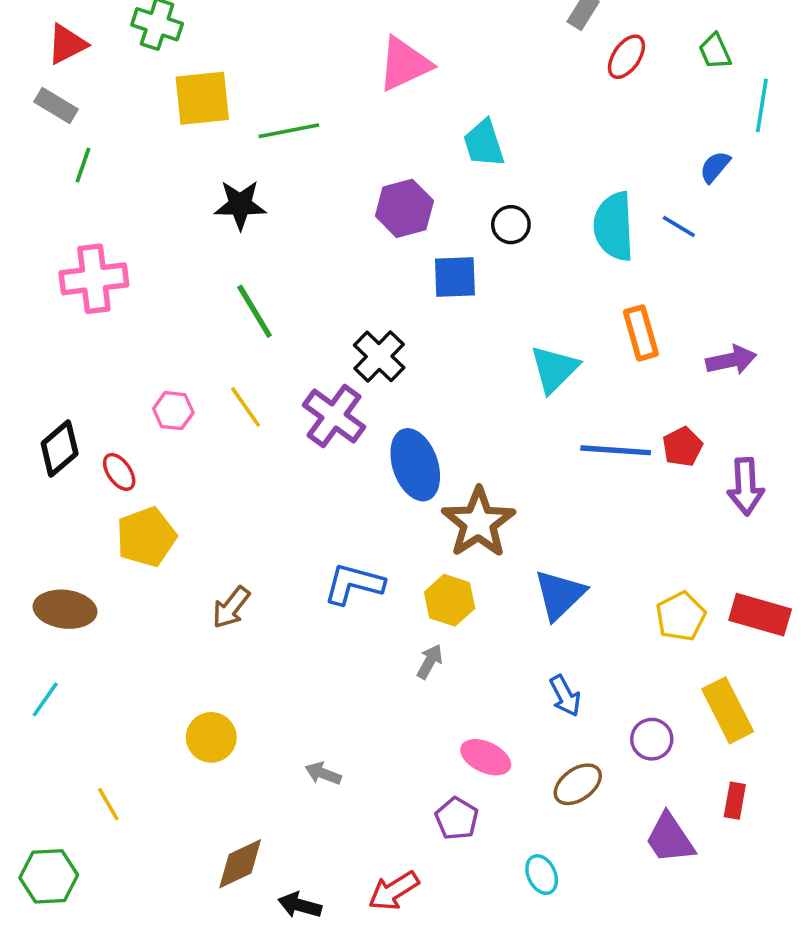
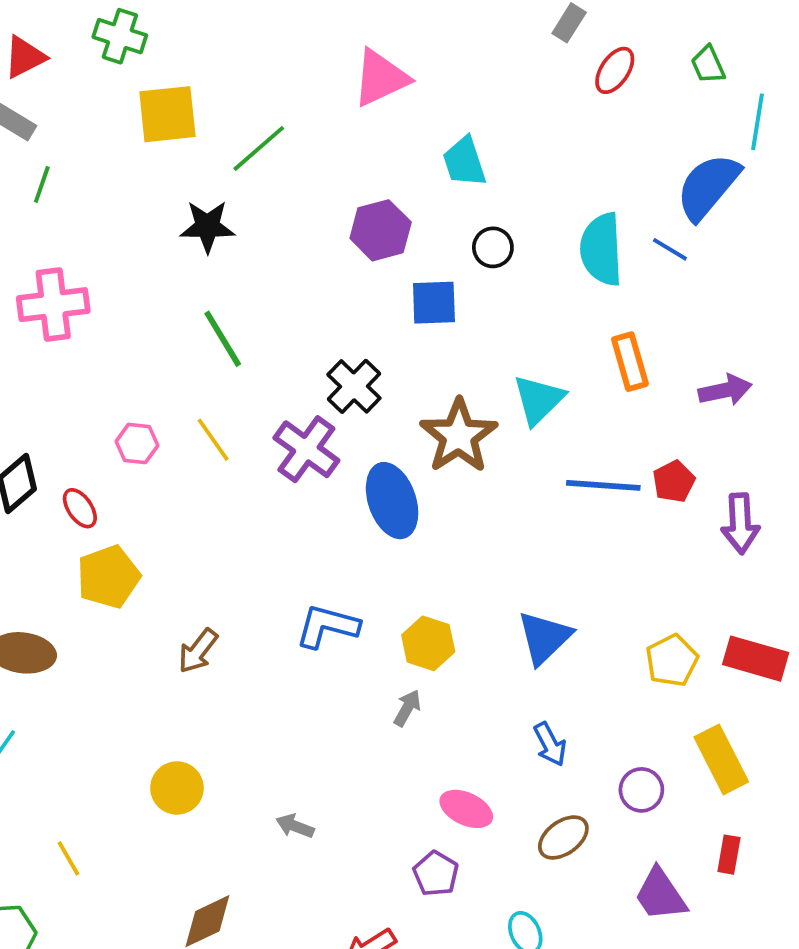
green line: (289, 131) -> (259, 148), turned -30
blue semicircle: (715, 167) -> (708, 187), size x2.0
brown star: (478, 523) -> (459, 436), moved

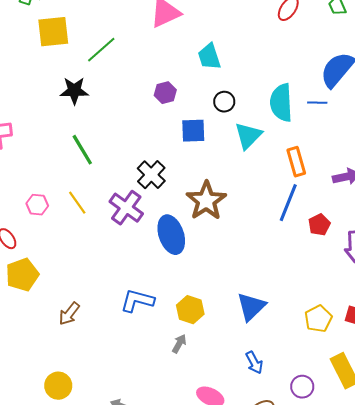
purple hexagon: (381, 230) -> (165, 93), size x0.7
blue line: (670, 249) -> (317, 103), turned -30
cyan triangle: (539, 400) -> (248, 136), moved
blue line: (603, 485) -> (288, 203), moved, turned -72

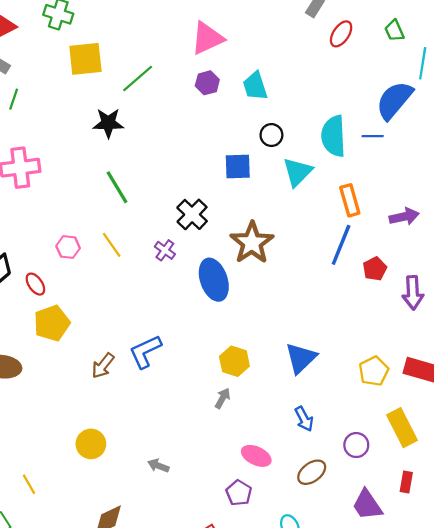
purple hexagon: (165, 93) -> (207, 83), moved
purple cross: (126, 208) -> (165, 250), size x0.6
blue L-shape: (137, 301) -> (145, 351), moved, turned -40

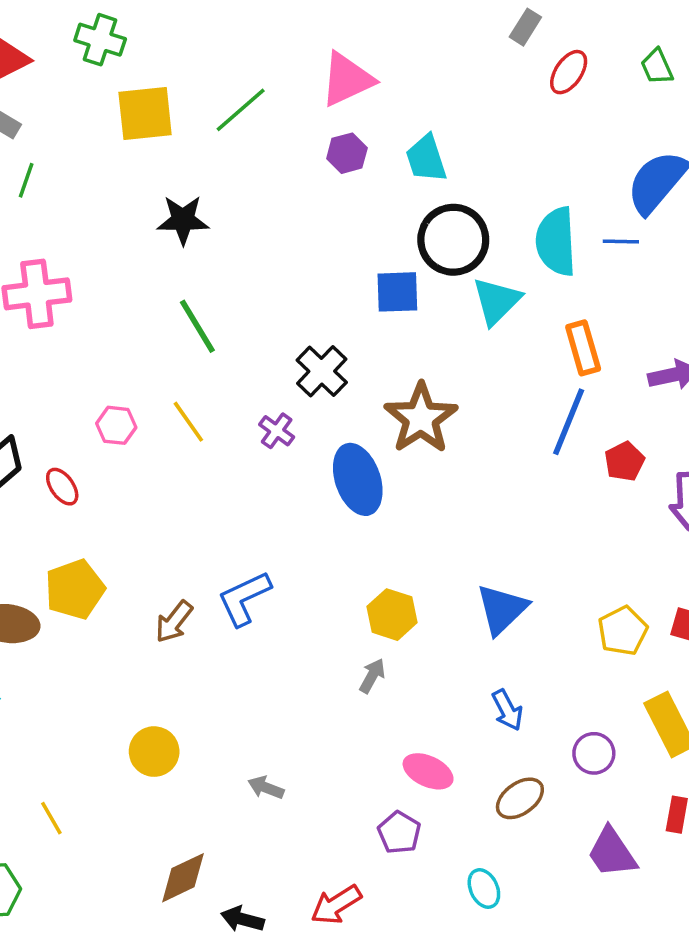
green line: (138, 78) -> (241, 110), moved
black circle: (271, 135) -> (453, 240), size x1.8
yellow pentagon: (52, 323) -> (75, 589), moved

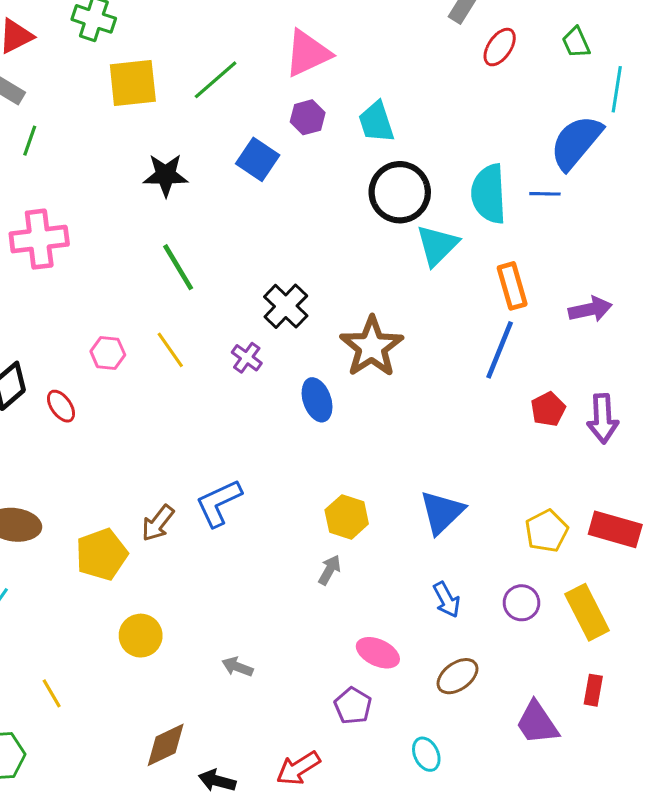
blue square: (397, 292) -> (258, 159), moved, turned 36
red pentagon: (624, 461) -> (548, 409), moved
blue ellipse: (358, 479) -> (317, 400), size x0.7
yellow pentagon: (75, 589) -> (102, 554), moved
purple circle: (594, 753) -> (521, 603), moved

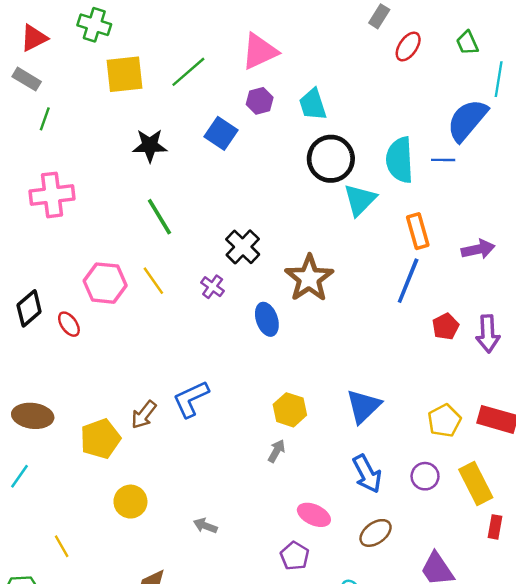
pink hexagon: (108, 353) -> (105, 283), size x1.6
blue arrow: (447, 600) -> (367, 474), size x1.4
red rectangle: (593, 690) -> (495, 527), moved

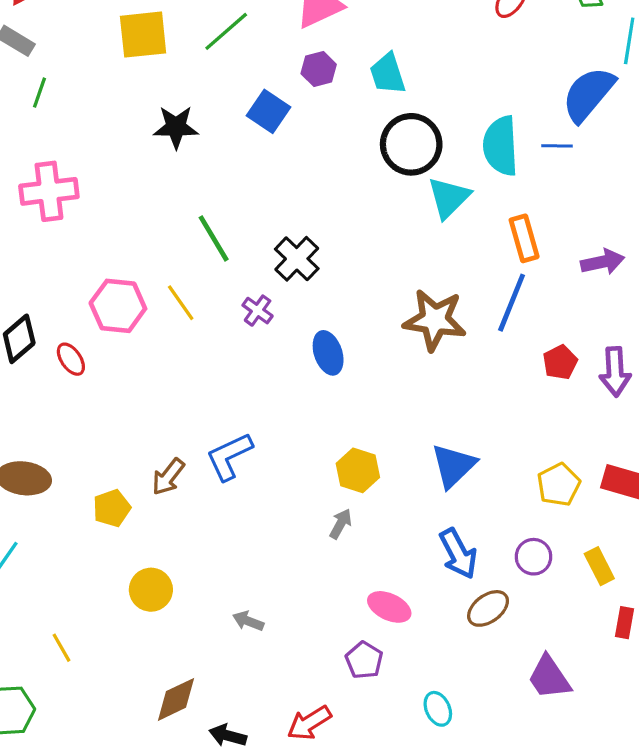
green line: (159, 217) -> (214, 238), moved
brown star: (309, 278) -> (435, 320), moved, turned -30
yellow pentagon: (100, 439) -> (112, 508), size x0.7
yellow rectangle: (476, 483) -> (599, 566), size x0.7
brown ellipse: (376, 533) -> (488, 608), moved

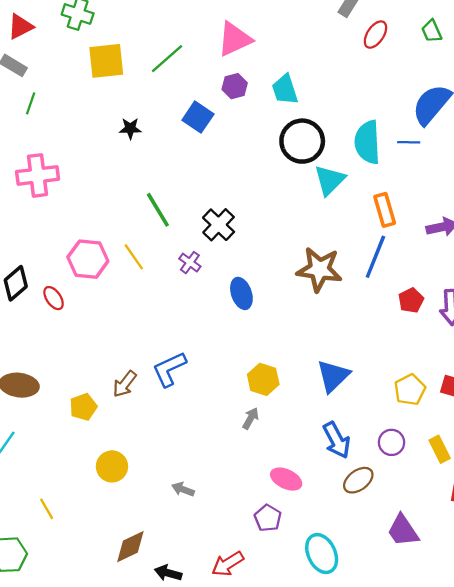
black star: (176, 127) -> (130, 128), size x0.7
cyan ellipse: (438, 709) -> (322, 554), size x1.6

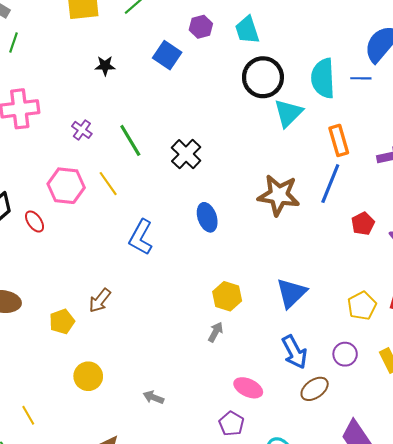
purple cross: (190, 263) -> (82, 130), moved
blue L-shape: (169, 369) -> (141, 237), moved, turned -36

